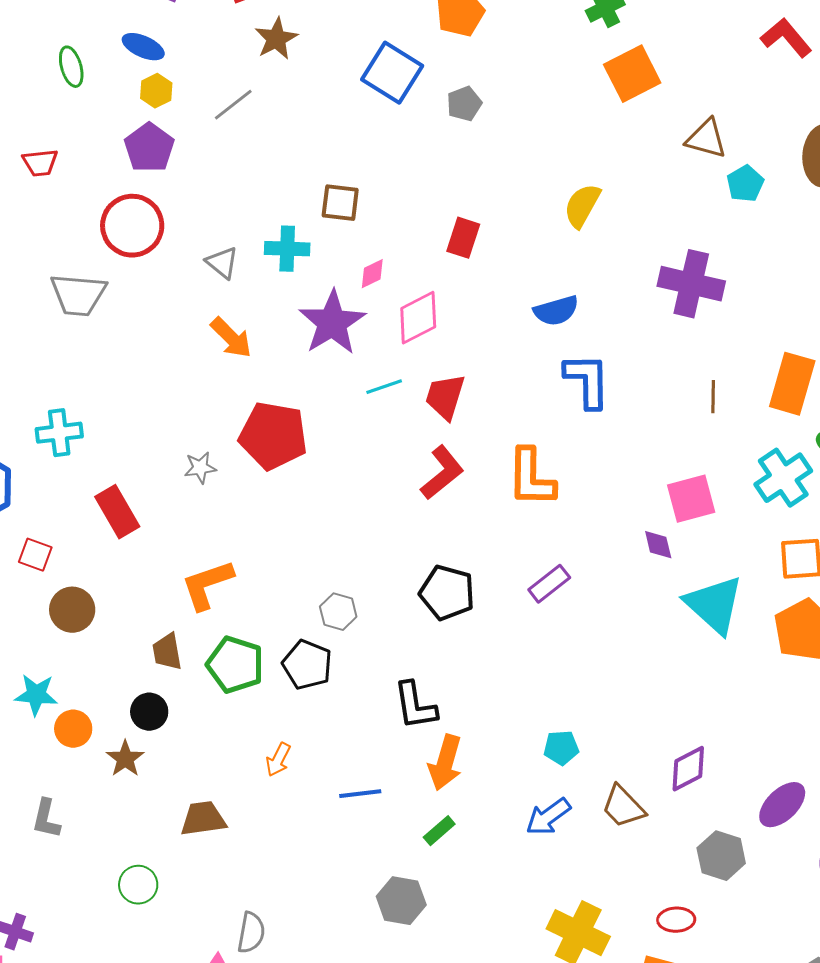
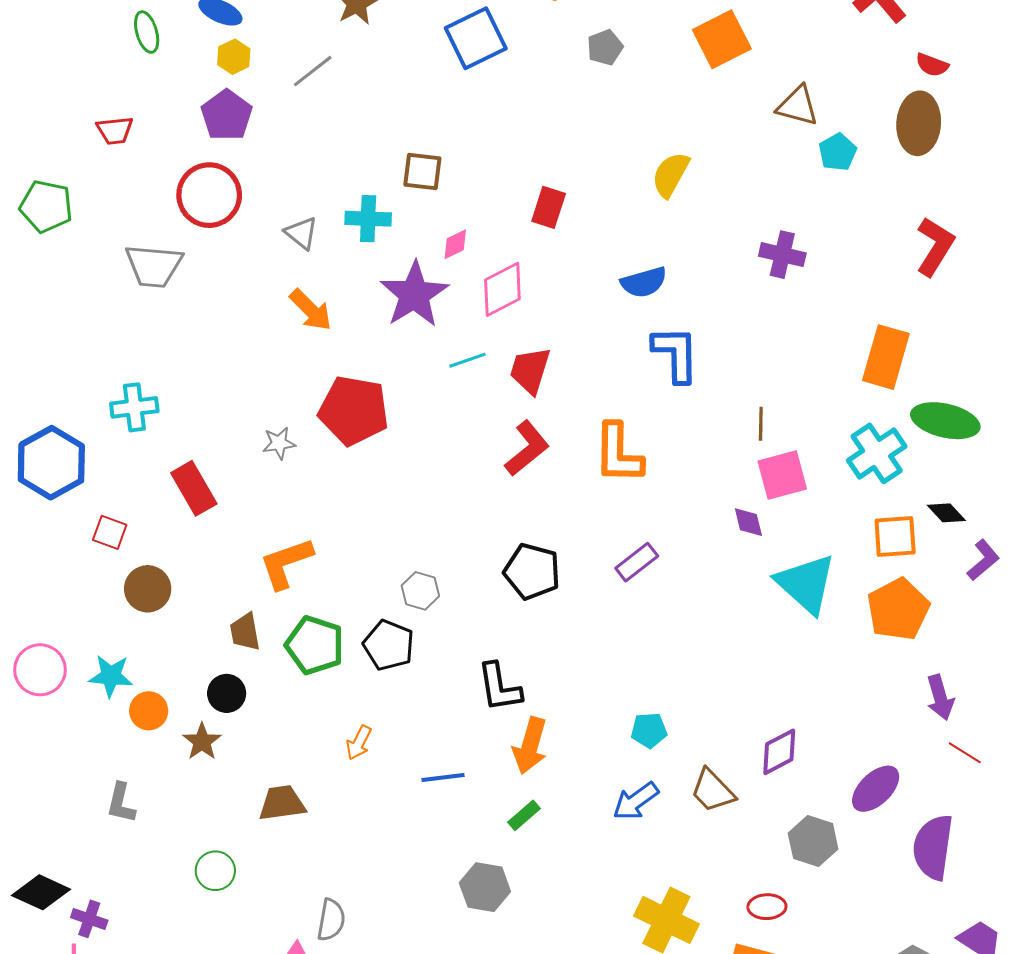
blue square: (392, 73) -> (476, 38), turned 32
gray pentagon: (464, 104) -> (605, 47), moved
purple cross: (691, 284) -> (782, 255), size x0.7
brown line: (713, 397) -> (761, 424), moved

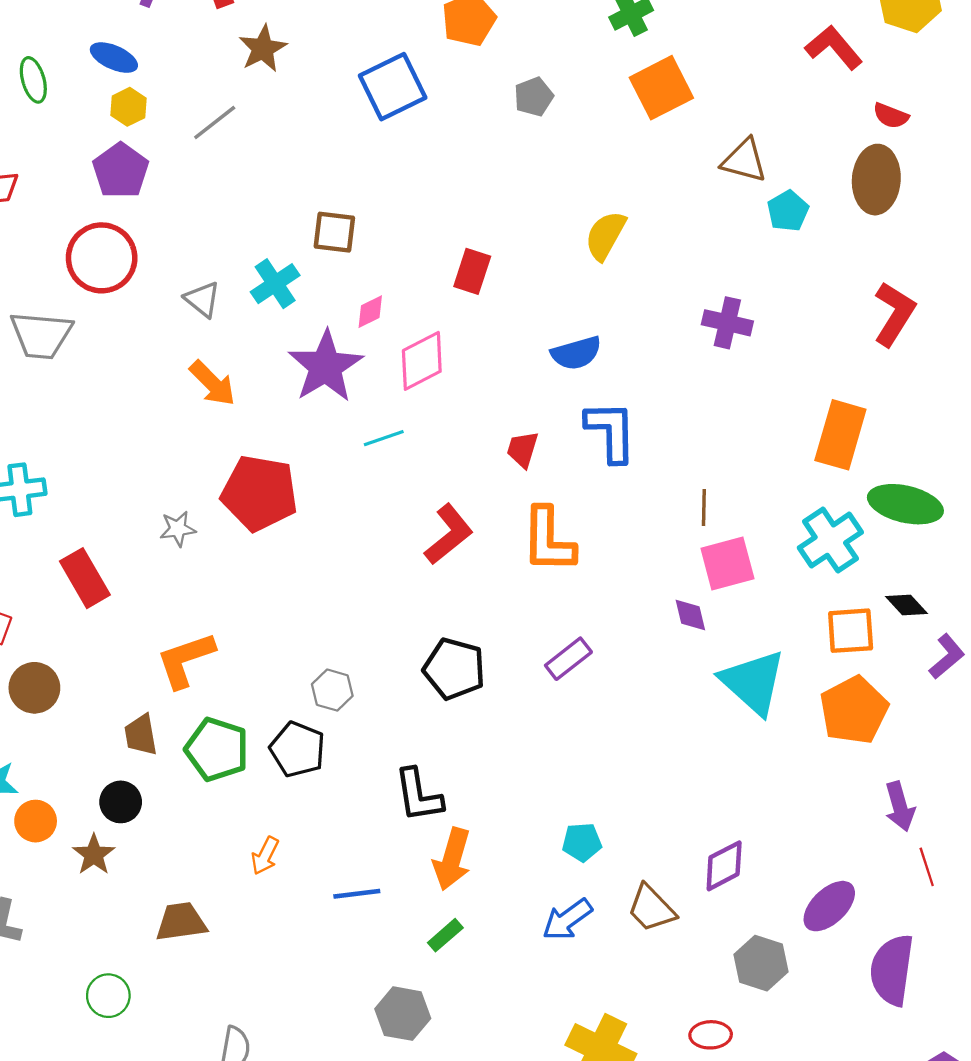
cyan cross: (368, 219) -> (275, 284), turned -36
red trapezoid: (530, 370) -> (523, 449), moved, size x0.7
red line: (965, 753) -> (927, 867), turned 40

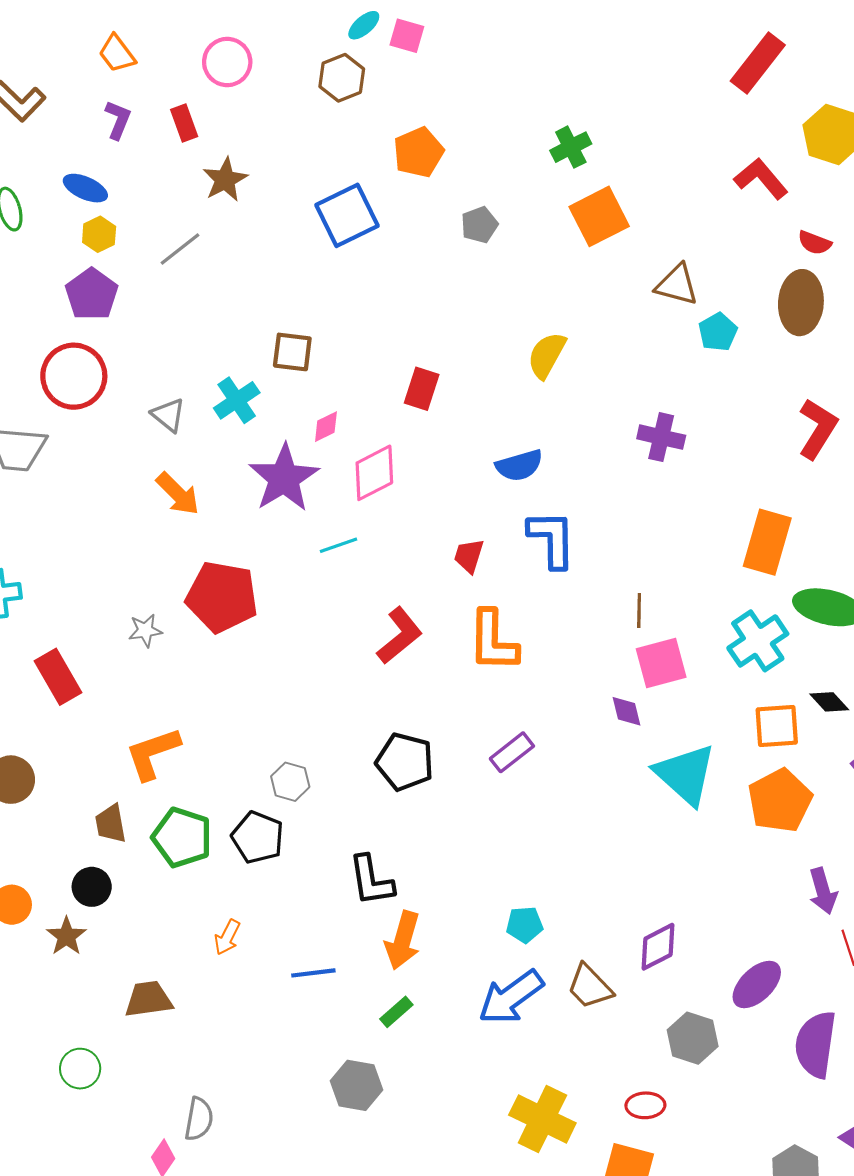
blue arrow: (567, 920) -> (511, 997), size x1.4

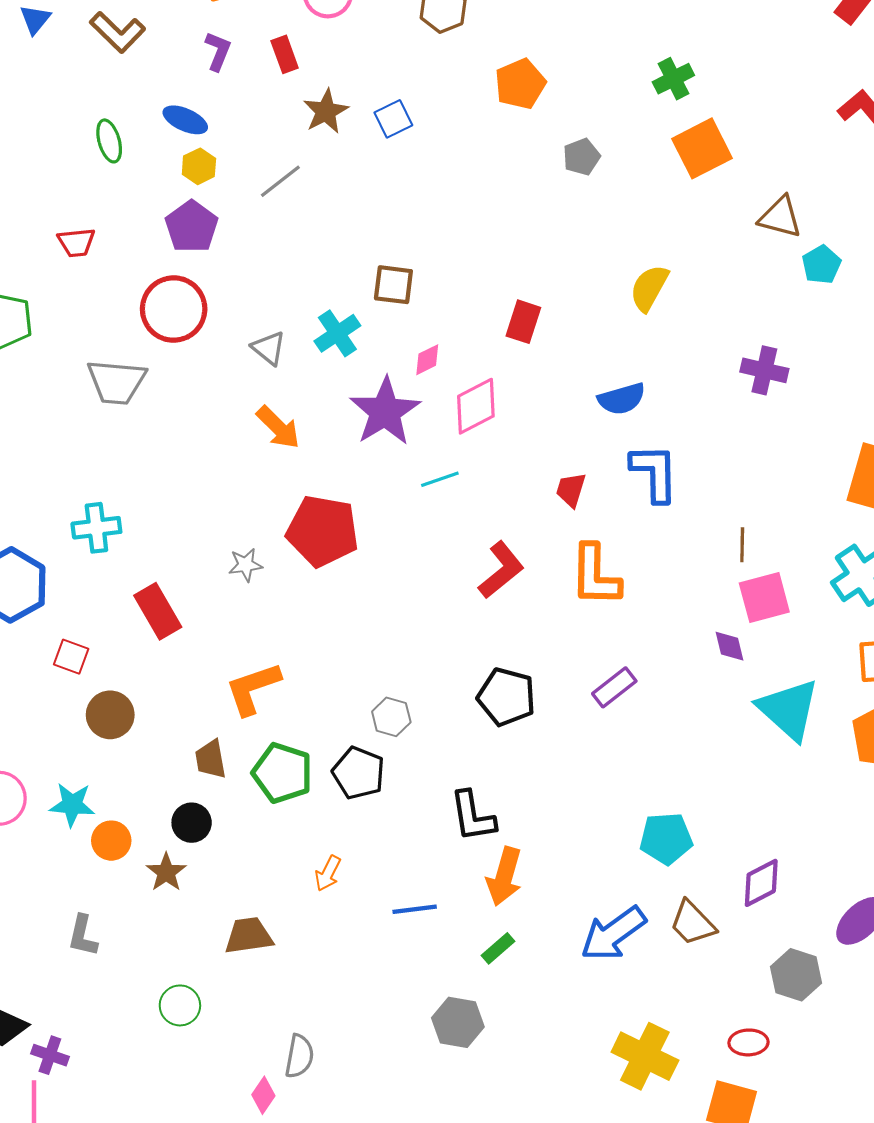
blue square: (347, 215) -> (393, 119), moved, size x0.6
cyan pentagon: (525, 925) -> (666, 838), moved, size x1.4

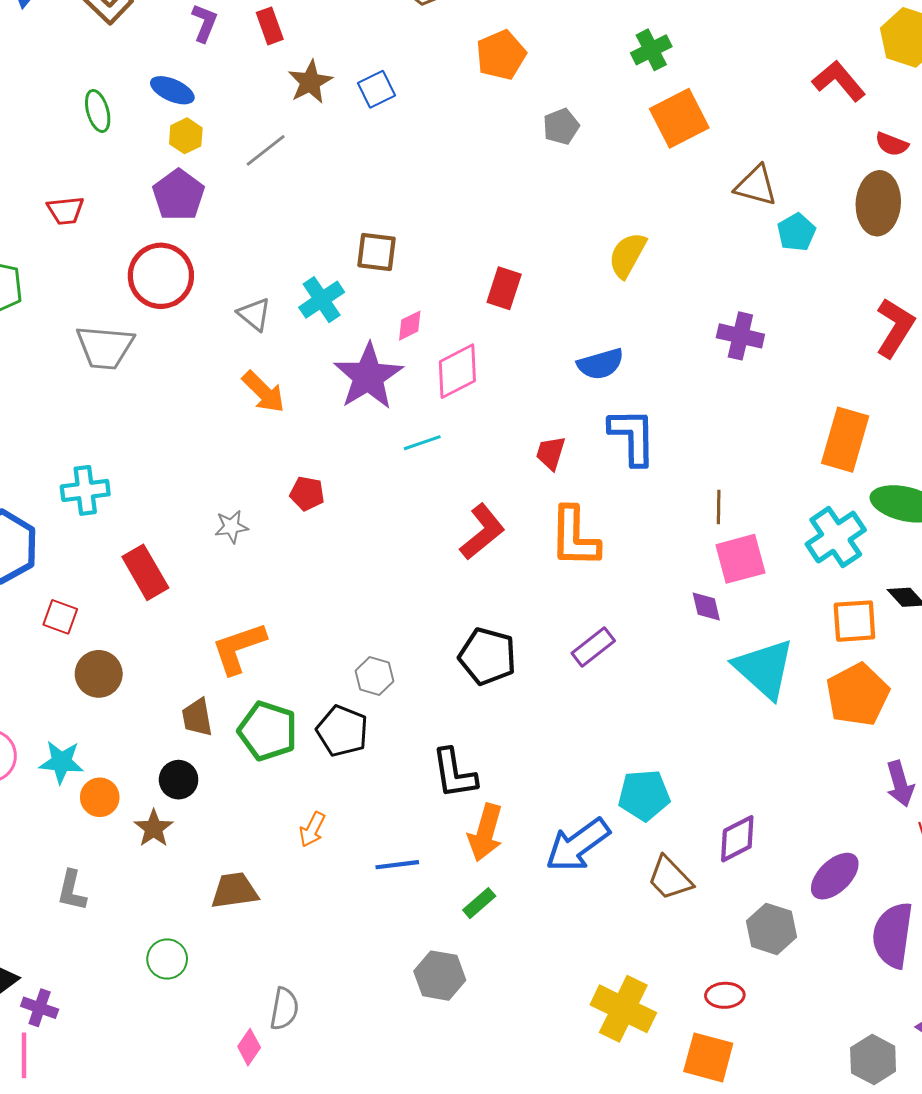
red pentagon: (323, 531) -> (307, 494), size x0.5
blue arrow: (613, 934) -> (578, 845), moved

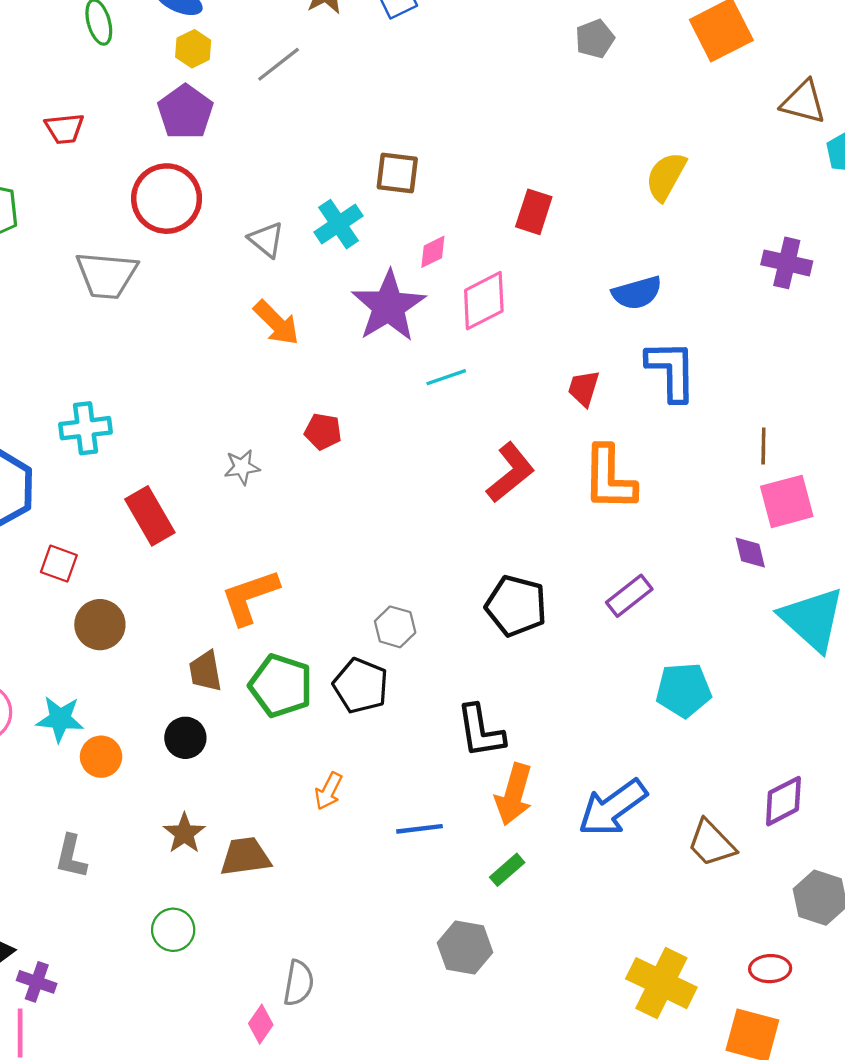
cyan pentagon: (644, 795) -> (684, 690), moved
brown star: (154, 828) -> (184, 833), moved

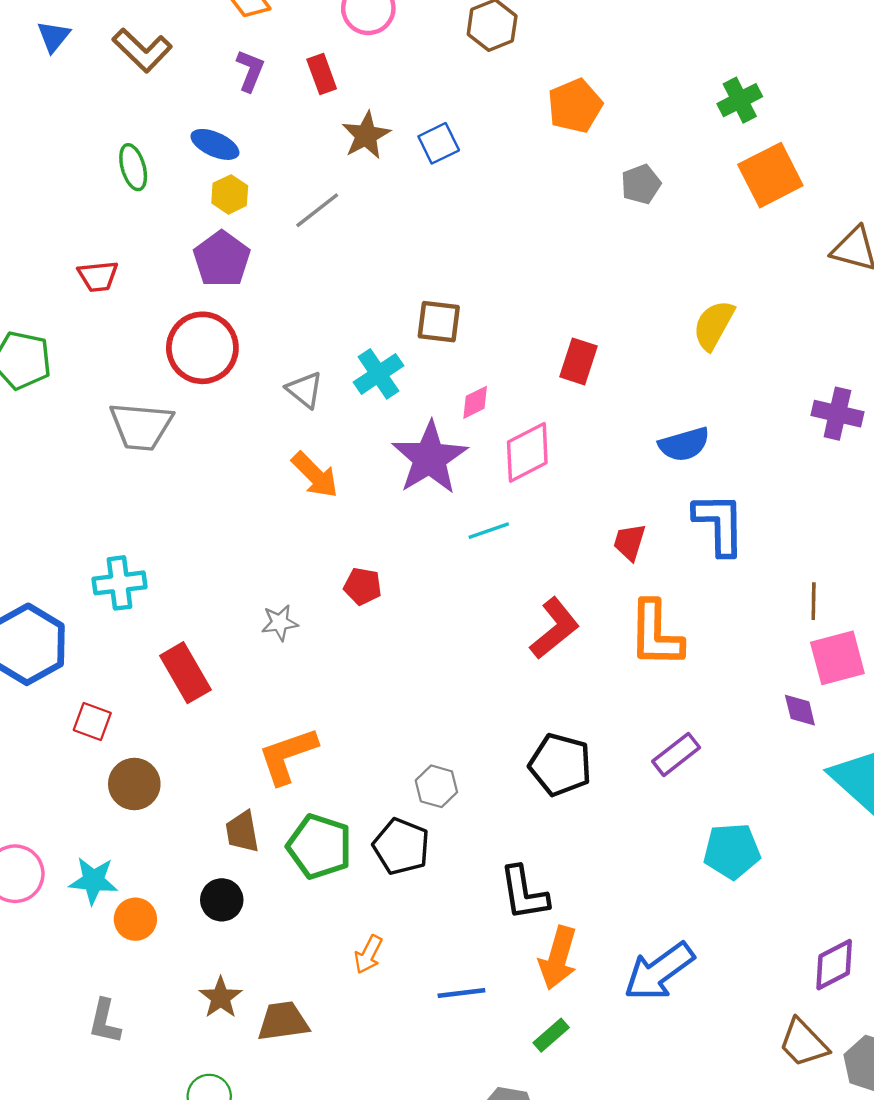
brown trapezoid: (711, 843) -> (803, 1043), moved

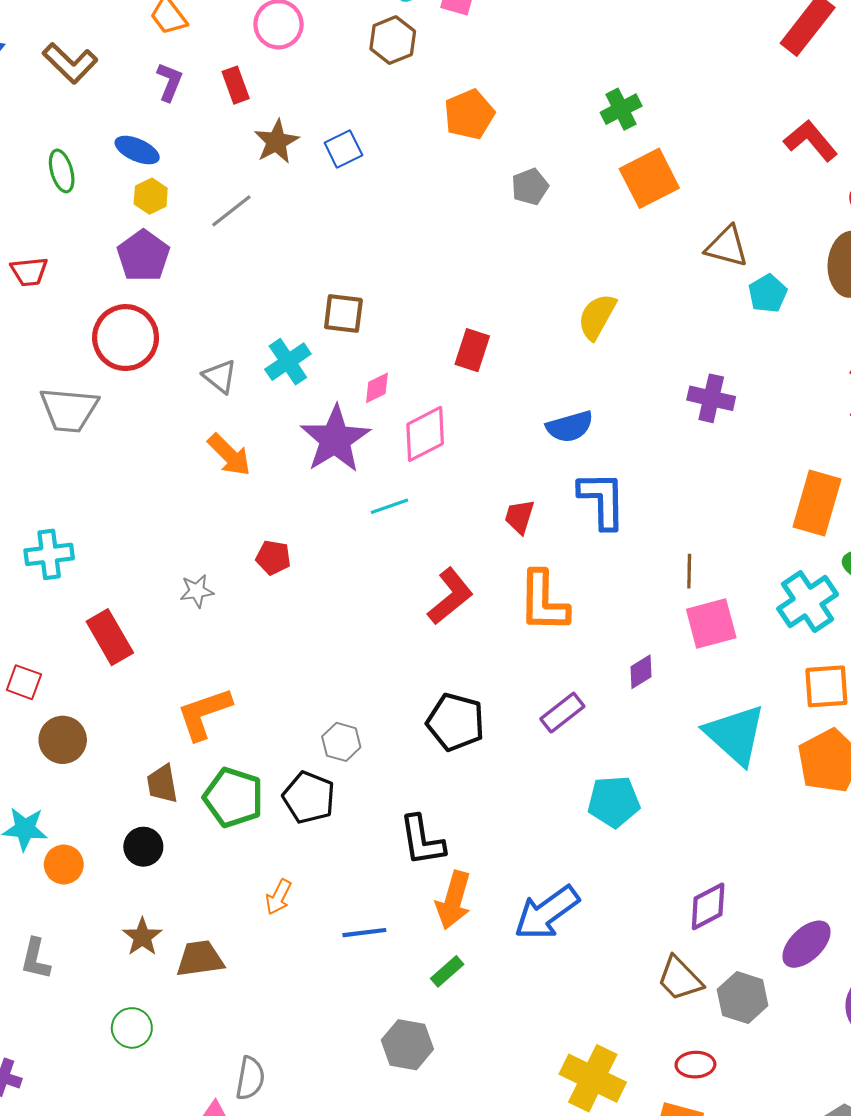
purple diamond: (800, 710) -> (641, 672), moved, turned 72

